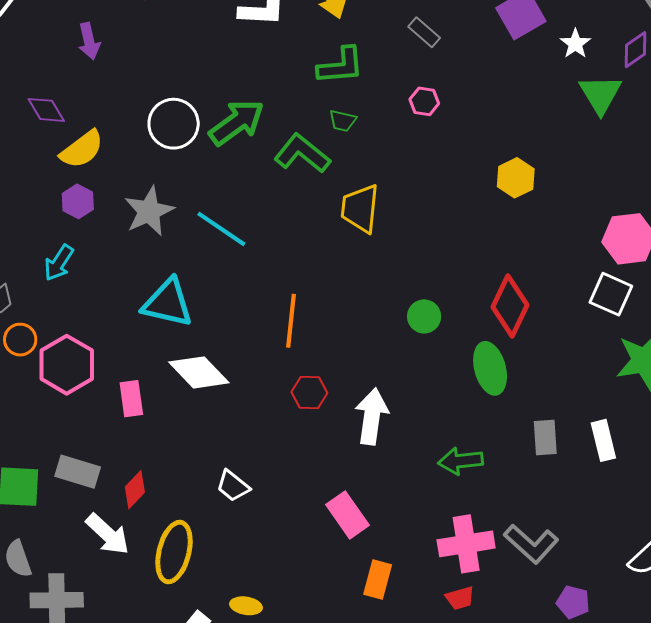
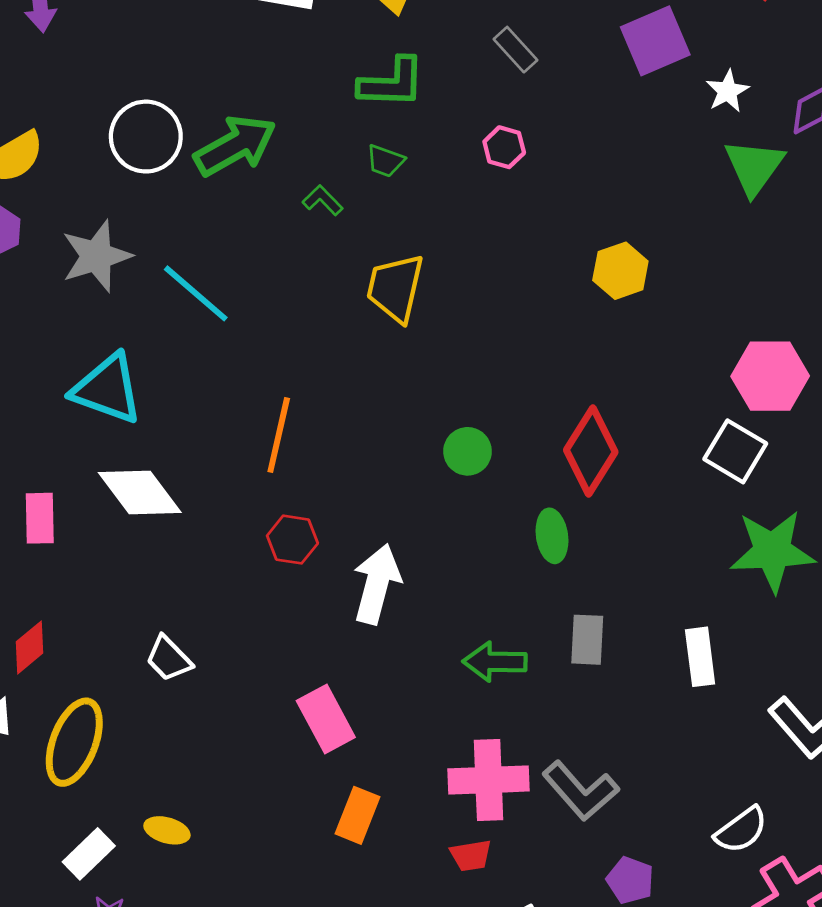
green L-shape: (302, 153) -> (323, 200), size x0.5
green ellipse: (490, 368) -> (552, 536), size x0.7
gray rectangle: (545, 437) -> (587, 640), moved

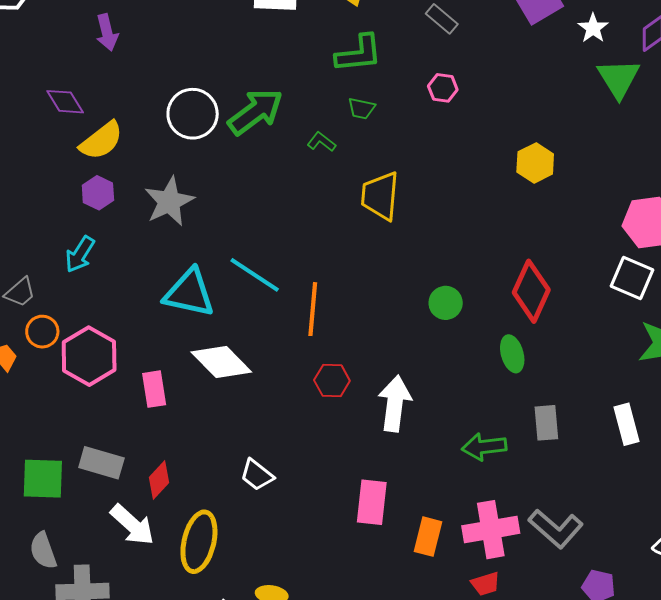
cyan line: (196, 293) -> (255, 275), moved
pink rectangle: (326, 719) -> (372, 502), turned 42
orange rectangle: (358, 815) -> (428, 537), moved

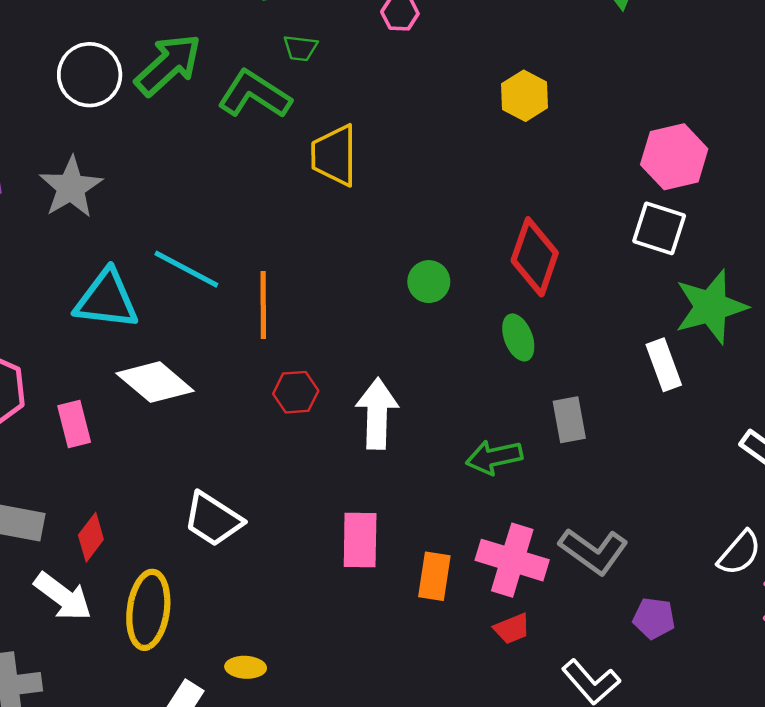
green L-shape: (321, 142) -> (254, 94), size x2.0
white rectangle: (626, 424) -> (664, 365), moved
white trapezoid: (257, 475) -> (213, 519), size x1.4
pink cross: (491, 530) -> (512, 560), turned 32

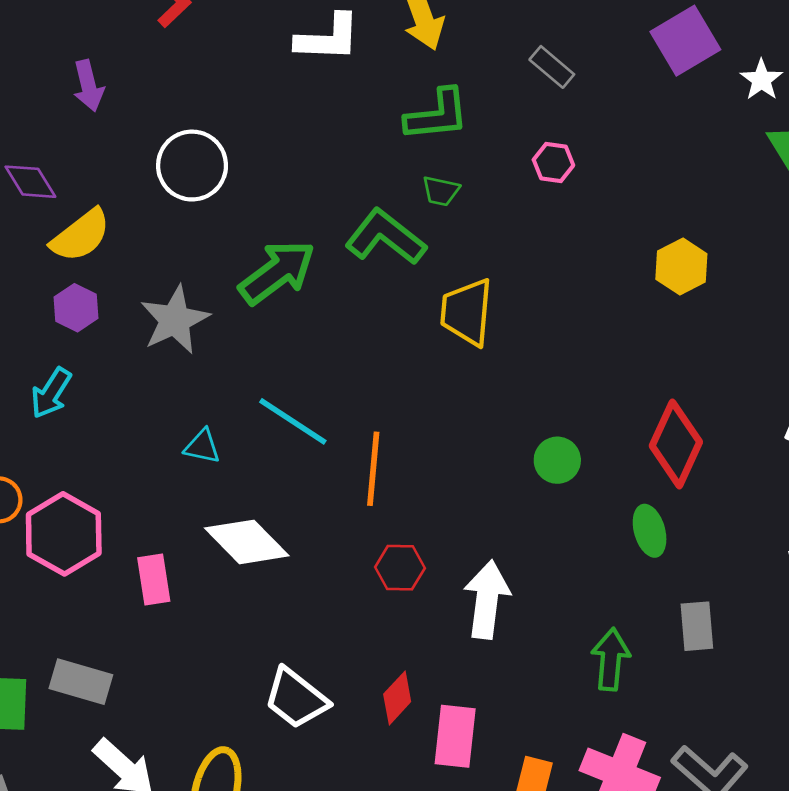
green arrow: (168, 65) -> (277, 272), moved
white circle: (90, 75) -> (192, 166), moved
cyan triangle: (107, 299) -> (202, 446), size x0.5
green arrow: (494, 457) -> (611, 659), turned 102
red diamond: (91, 537) -> (397, 698), moved

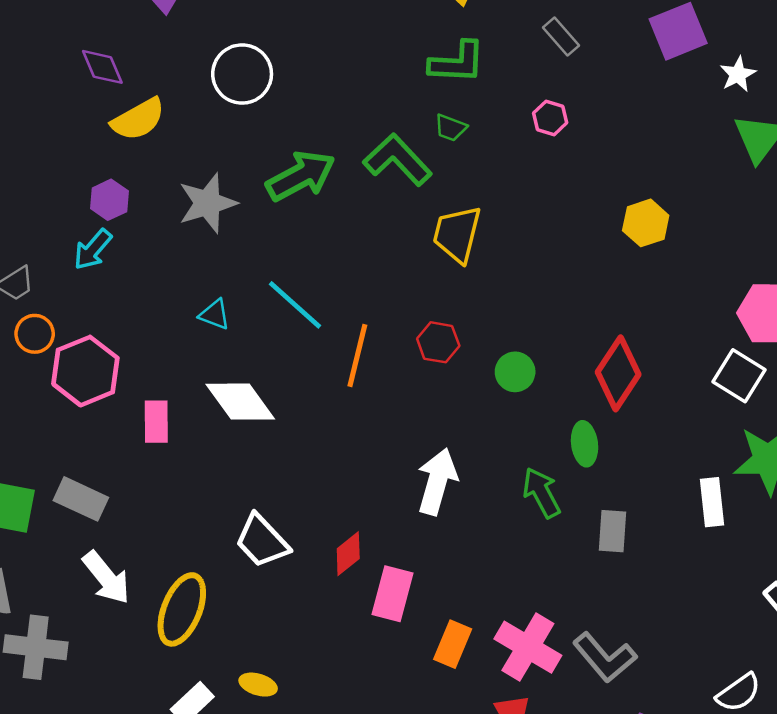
purple hexagon: (76, 308) -> (109, 200), moved
red hexagon: (400, 568) -> (438, 342), moved
green arrow: (611, 659) -> (541, 493), moved, turned -42

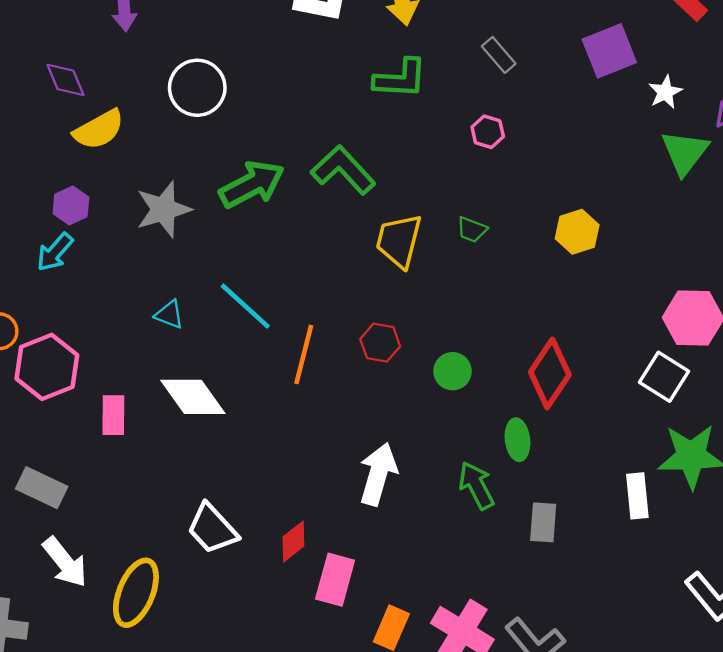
green trapezoid: (451, 128) -> (472, 230), moved

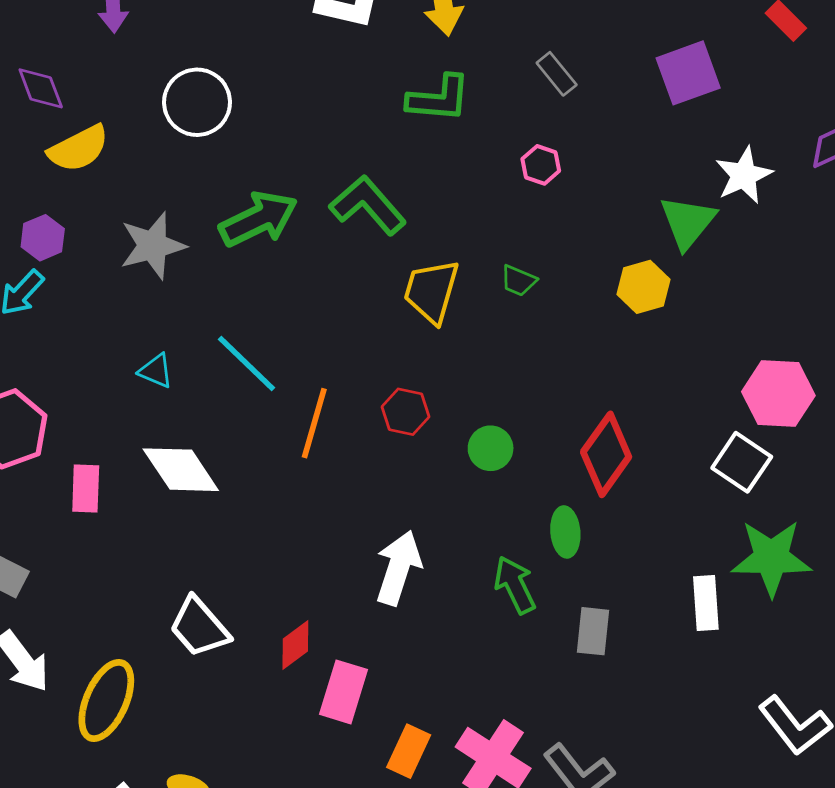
white star: (665, 92) -> (744, 175), moved, size x1.4
green triangle: (685, 152) -> (688, 222), moved

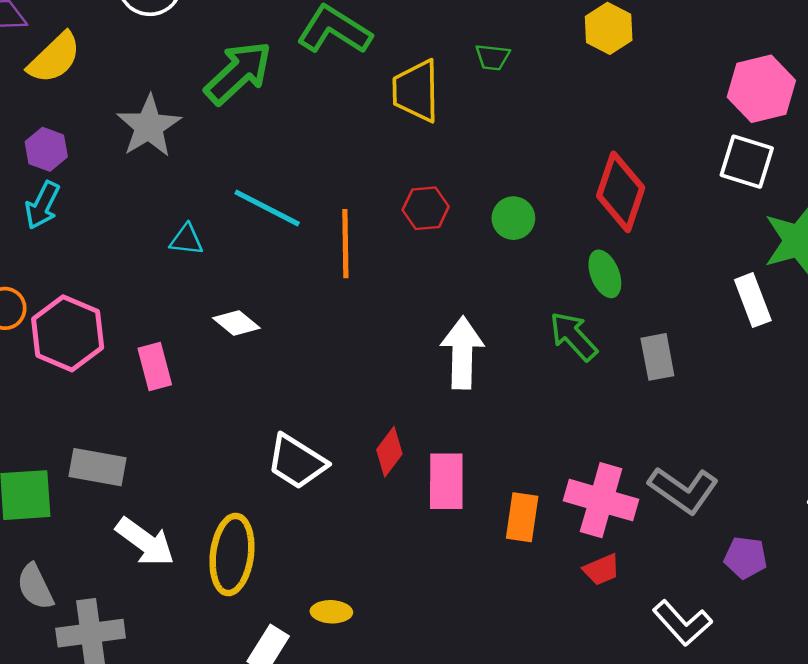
white diamond: (181, 470) -> (236, 323), size x0.6

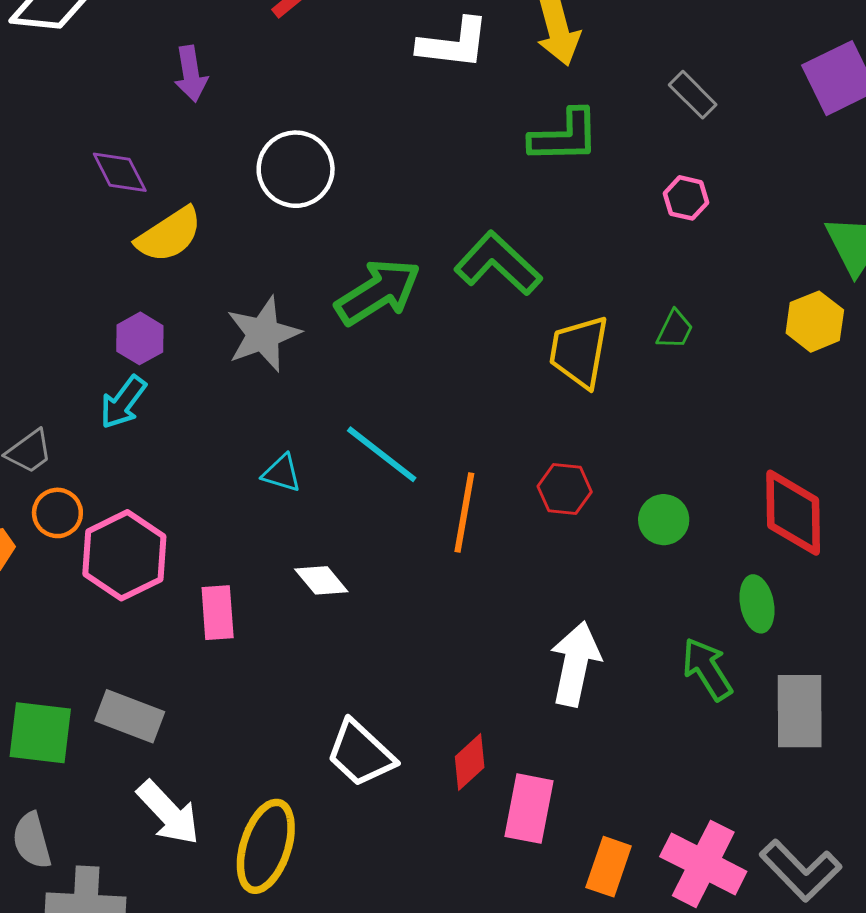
green trapezoid: (493, 57) -> (675, 330), turned -81
red diamond: (621, 192) -> (793, 513), turned -30
gray rectangle: (657, 357) -> (800, 711), size x1.4

